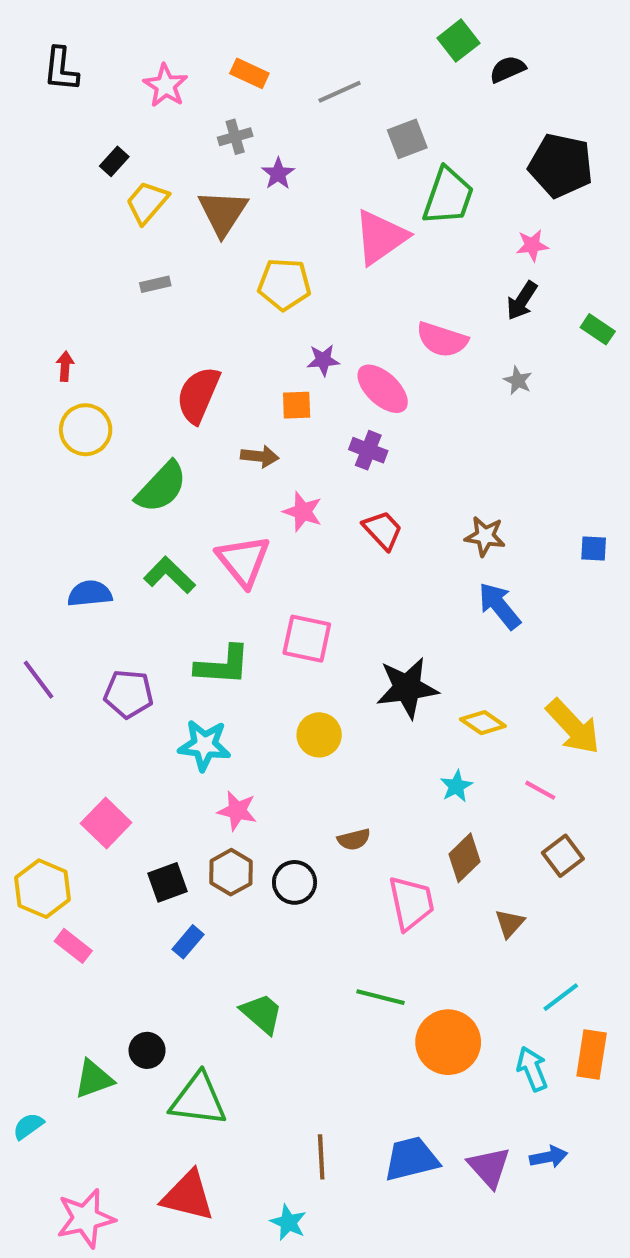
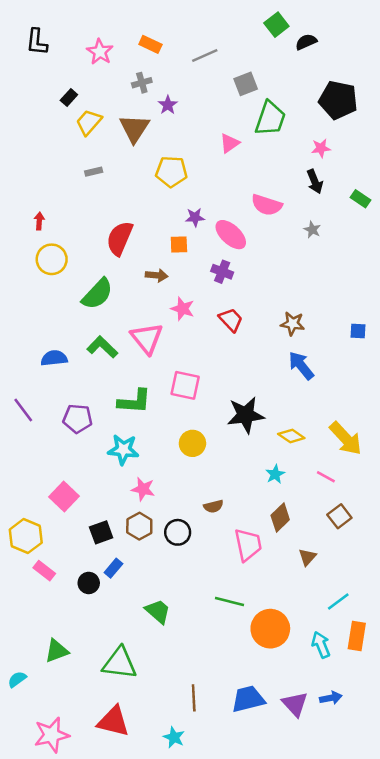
pink triangle: (381, 237) -> (230, 143), size x0.6
black arrow: (522, 301) -> (315, 181), turned -55
black circle: (147, 1050) -> (89, 583), moved

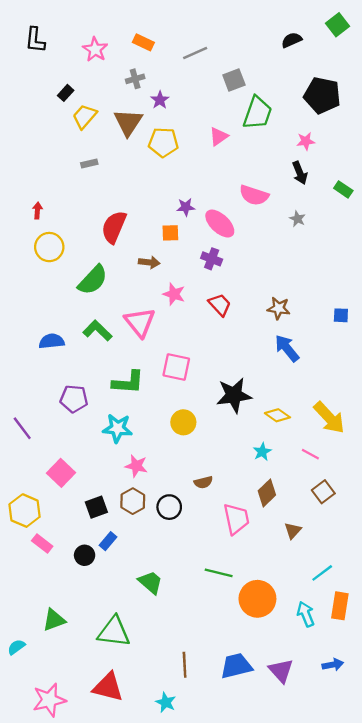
green square: (276, 25) -> (337, 25), moved
yellow pentagon: (171, 172) -> (163, 142), moved
purple line: (23, 410) -> (22, 428), moved
blue arrow: (331, 698) -> (333, 665), moved

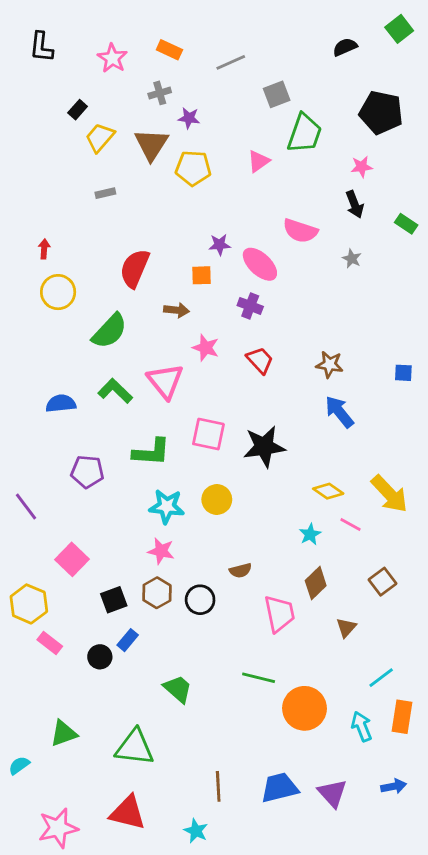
purple star: (160, 100) -> (189, 118), turned -30
black star: (234, 395) -> (264, 447), moved
cyan star: (117, 428) -> (167, 506), moved
pink line: (310, 454) -> (350, 525), moved

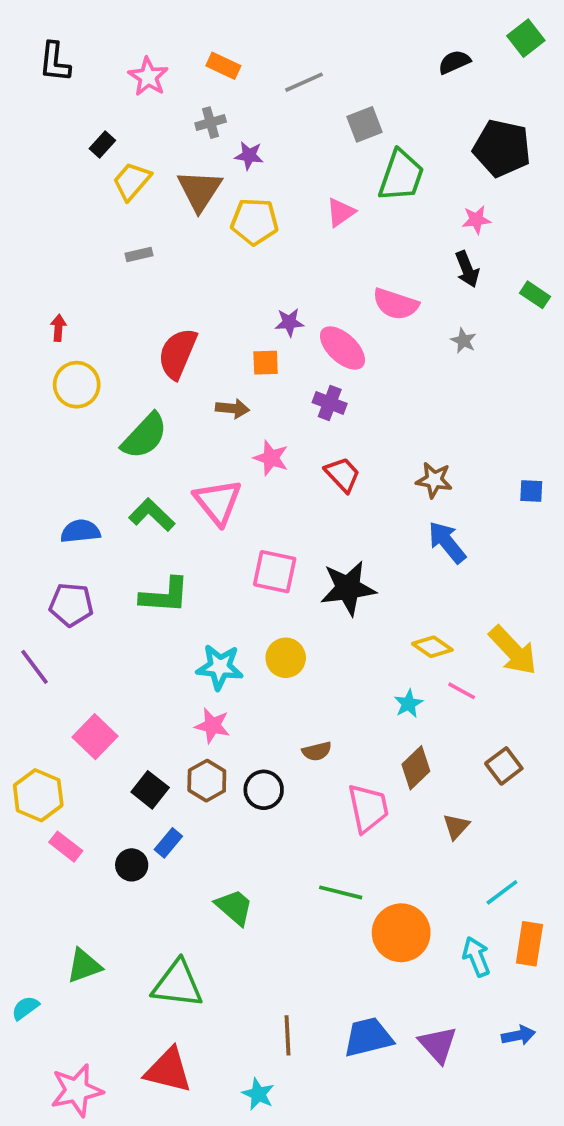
green L-shape: (151, 452) -> (165, 595), moved
purple pentagon: (87, 472) -> (71, 605), moved
black square: (114, 600) -> (150, 790), turned -32

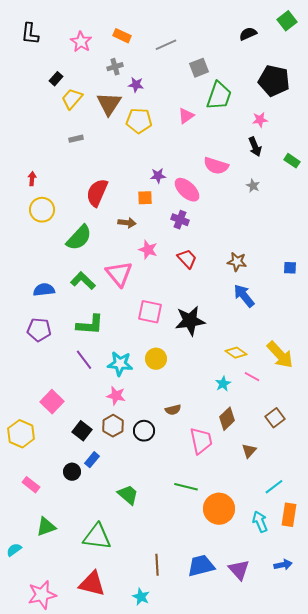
purple line: (35, 667) -> (84, 360), moved
pink rectangle: (66, 847) -> (31, 485), moved

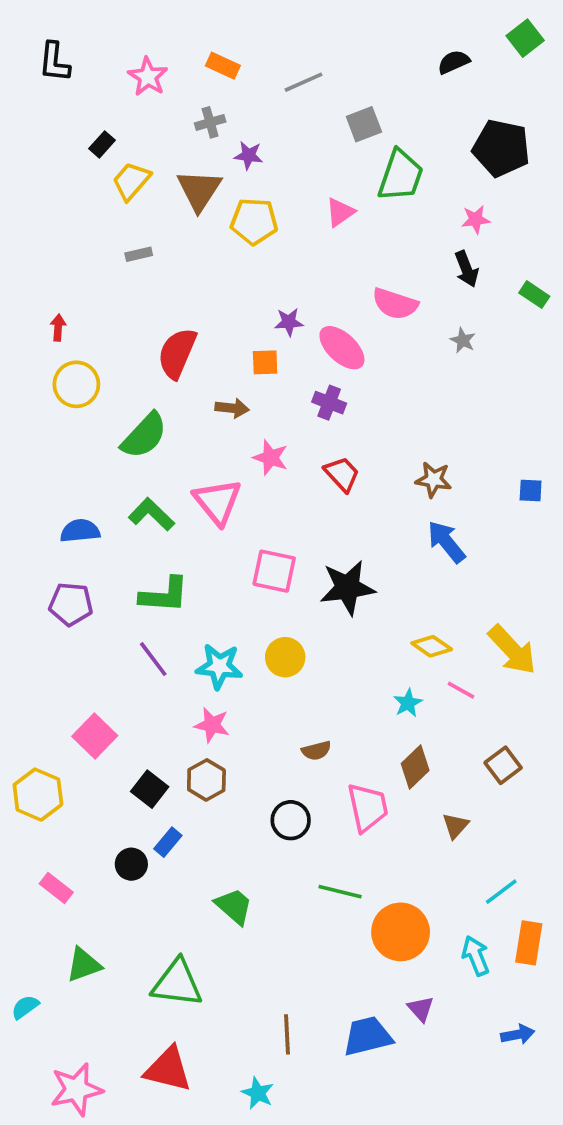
black circle: (144, 431) -> (291, 820), moved
purple triangle: (239, 570) -> (421, 1009), moved, size x0.7

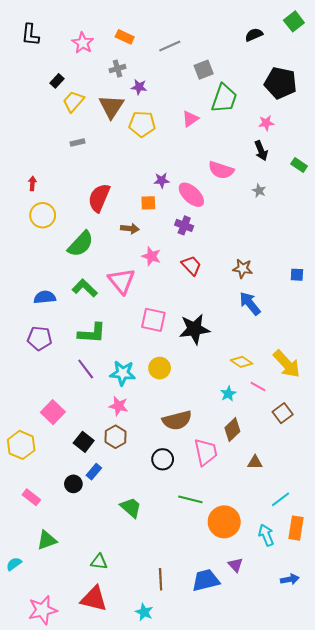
brown semicircle: (316, 751) -> (177, 420), size x1.8
brown square: (503, 765) -> (283, 413), moved
brown triangle: (455, 826) -> (255, 462), turned 49
green triangle: (177, 983) -> (99, 562), moved, size x0.6

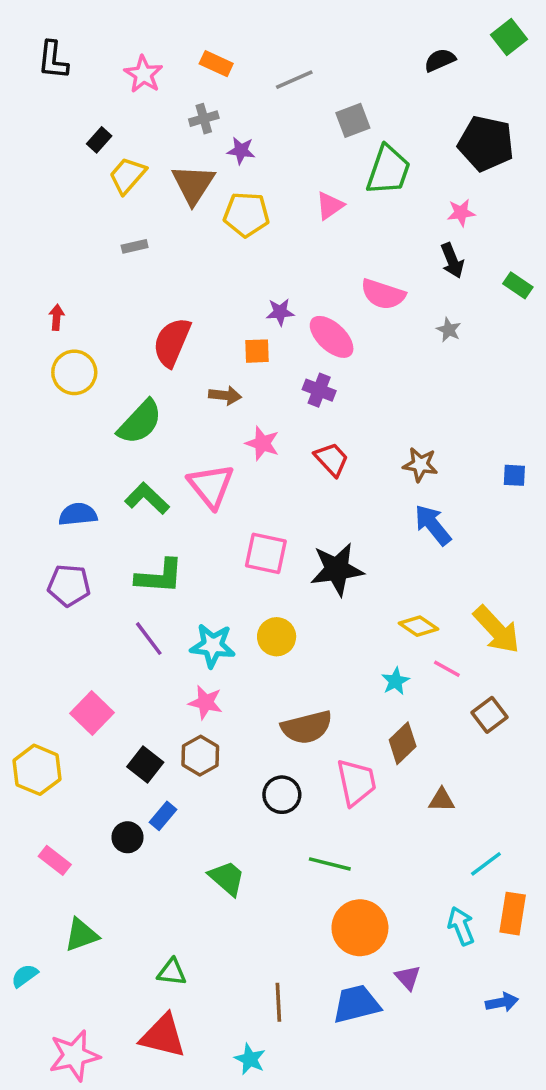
orange circle: (224, 522) -> (360, 928), moved

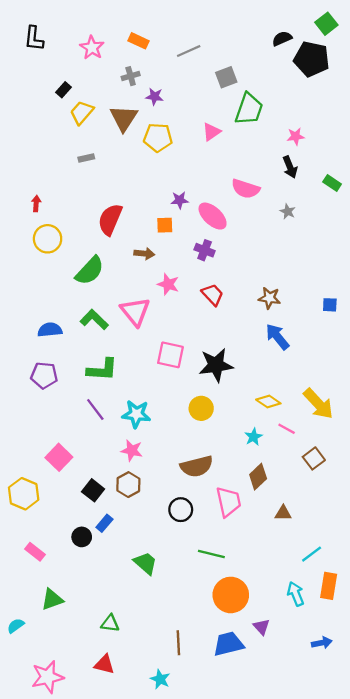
black pentagon: (486, 143) -> (312, 59), moved
yellow circle: (277, 637) -> (201, 408), moved
red triangle: (163, 1036) -> (104, 664), size x0.7

